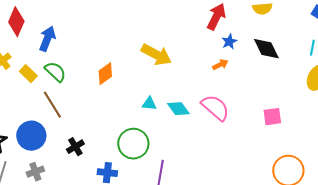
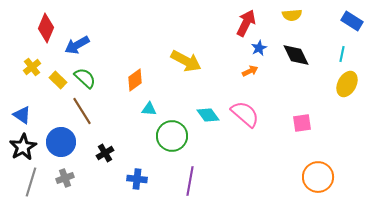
blue arrow: (47, 39) -> (77, 45), turned -140
cyan triangle: (149, 104) -> (149, 109), moved
green circle: (133, 144) -> (172, 136), moved

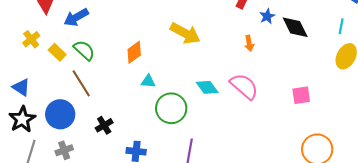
blue star: (259, 48) -> (267, 16), moved
orange arrow: (250, 71) -> (249, 43), turned 105

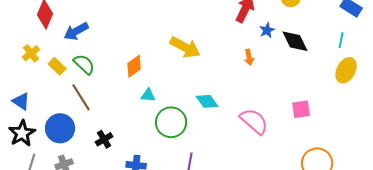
pink semicircle: (244, 86) -> (254, 121), moved

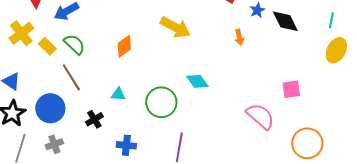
yellow cross: (31, 53) -> (21, 33), size x1.4
cyan triangle: (148, 95) -> (118, 94), moved
pink semicircle: (254, 121) -> (260, 116), moved

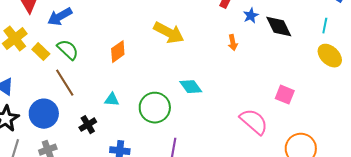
yellow ellipse: (336, 50) -> (330, 56), turned -75
pink square: (291, 89) -> (285, 95), turned 30

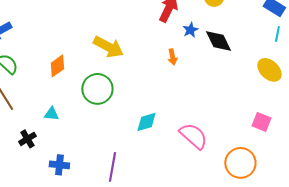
cyan line: (325, 26) -> (277, 34), moved
cyan diamond: (191, 87) -> (146, 122), moved, turned -70
pink square: (285, 95) -> (261, 122), moved
green circle: (155, 108) -> (97, 89), moved

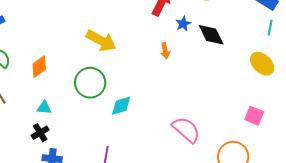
orange diamond: (57, 66) -> (39, 67), moved
cyan diamond: (146, 122) -> (121, 106), moved
black cross: (27, 139) -> (40, 133), moved

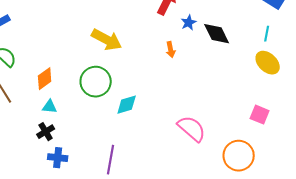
cyan line: (270, 28) -> (267, 34), moved
orange diamond: (39, 67) -> (45, 79), moved

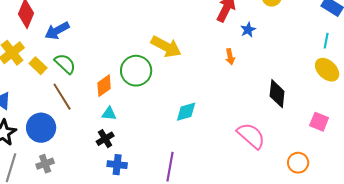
black diamond: (217, 34) -> (277, 94), moved, turned 32
green circle: (96, 82) -> (136, 71), moved
orange circle: (239, 156) -> (298, 163), size x0.7

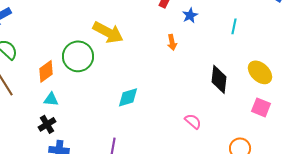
cyan line: (326, 41) -> (234, 26), moved
yellow ellipse: (327, 70) -> (260, 72), moved
pink semicircle: (251, 136) -> (193, 121), size x0.6

